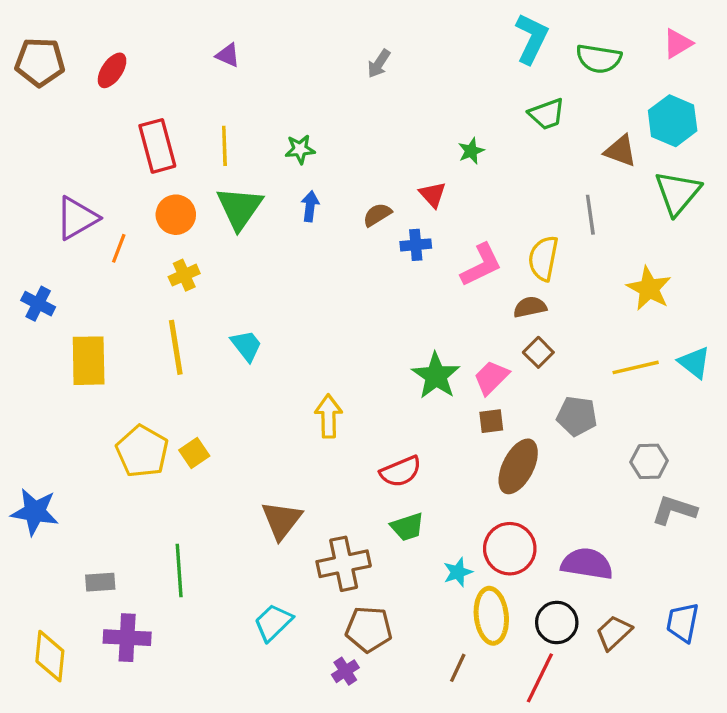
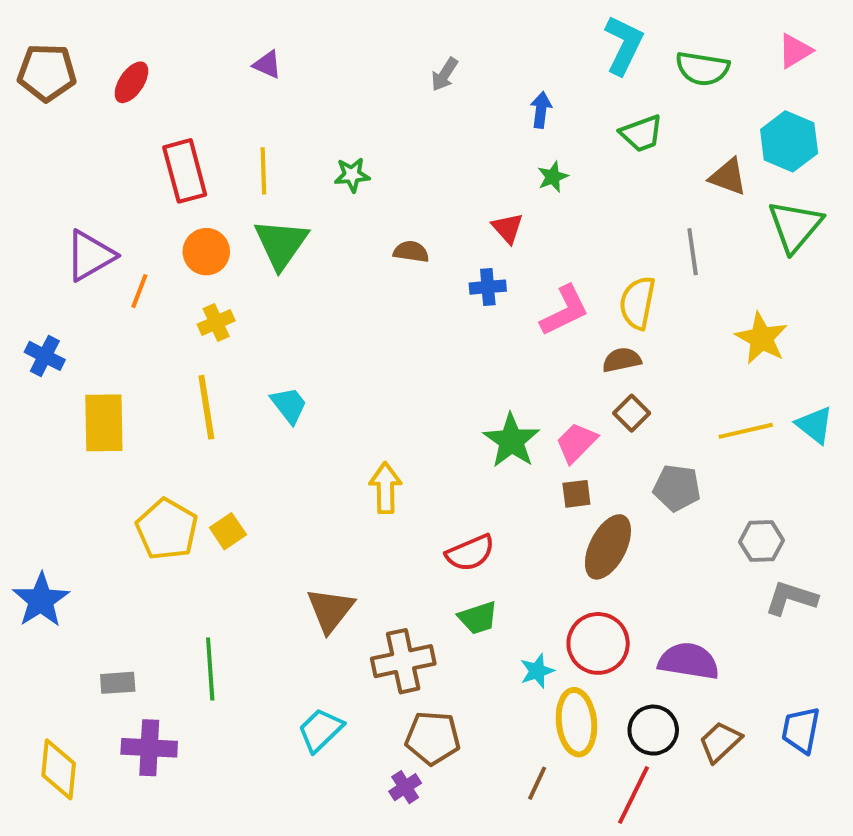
blue arrow: (310, 206) -> (541, 110), moved
brown semicircle: (377, 215) -> (411, 252), moved, turned 40
blue star: (35, 512) -> (41, 600), turned 30

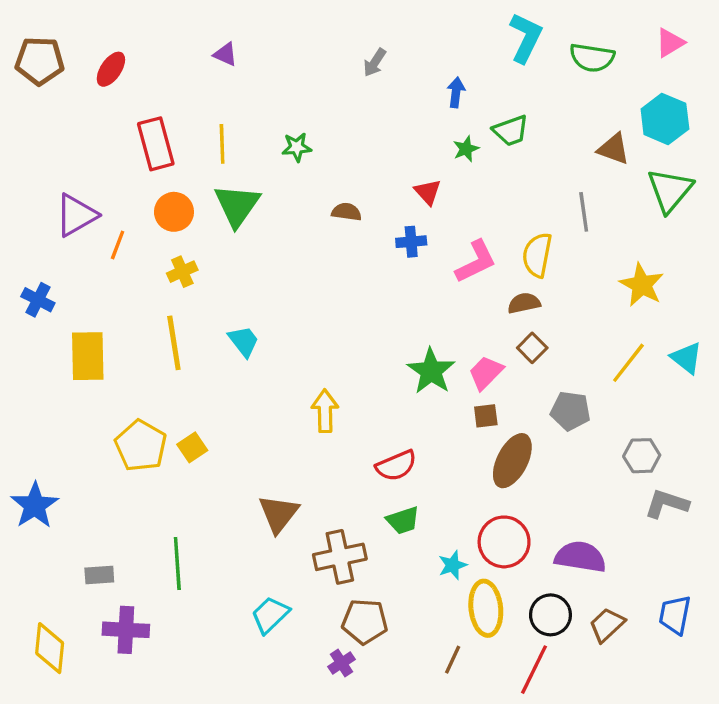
green trapezoid: (641, 134) -> (511, 131), moved
yellow line: (746, 431) -> (628, 363), turned -39

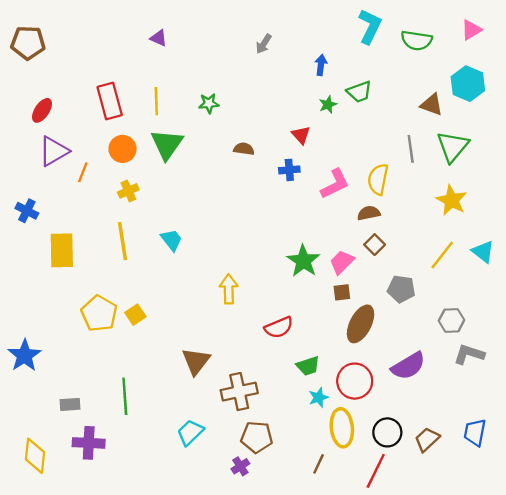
red ellipse: (111, 69) -> (42, 110), moved
green triangle: (670, 190) -> (453, 147), moved
green trapezoid: (403, 520) -> (308, 366), moved
purple semicircle: (580, 557) -> (408, 366), moved, turned 140

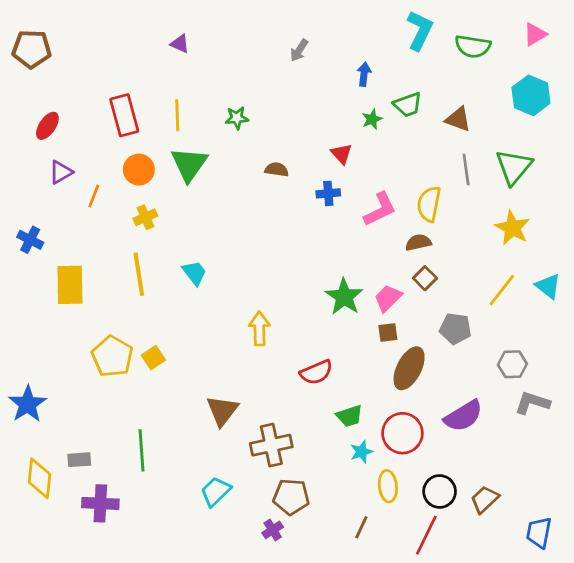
brown triangle: (432, 105) -> (458, 119), moved
purple triangle: (54, 151) -> (61, 172), size x0.7
yellow ellipse: (342, 428) -> (388, 486), size x0.7
blue trapezoid: (475, 432) -> (539, 533), moved
yellow diamond: (35, 456) -> (39, 478), moved

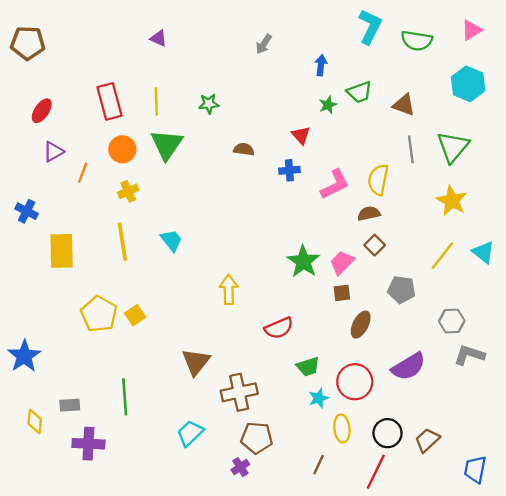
brown ellipse: (409, 368) -> (361, 325), size x0.7
yellow diamond: (39, 478) -> (35, 421), size x0.7

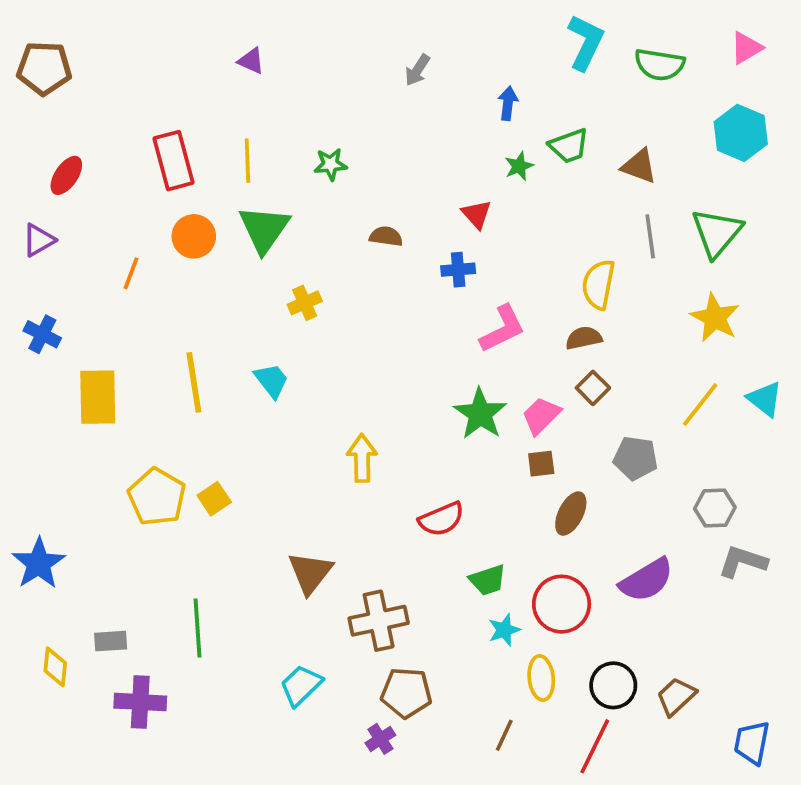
purple triangle: (53, 152) -> (39, 240), moved
pink L-shape: (335, 184) -> (502, 329), moved
yellow cross: (128, 191) -> (305, 303), moved

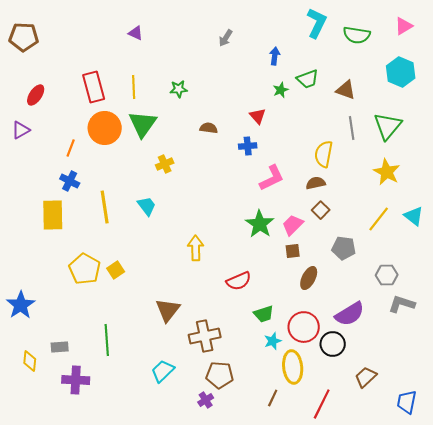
orange circle: (194, 236) -> (105, 128), size x1.4
blue cross: (42, 334) -> (70, 181), moved
yellow ellipse: (541, 678) -> (293, 367), size x1.4
black circle: (613, 685) -> (333, 344), moved

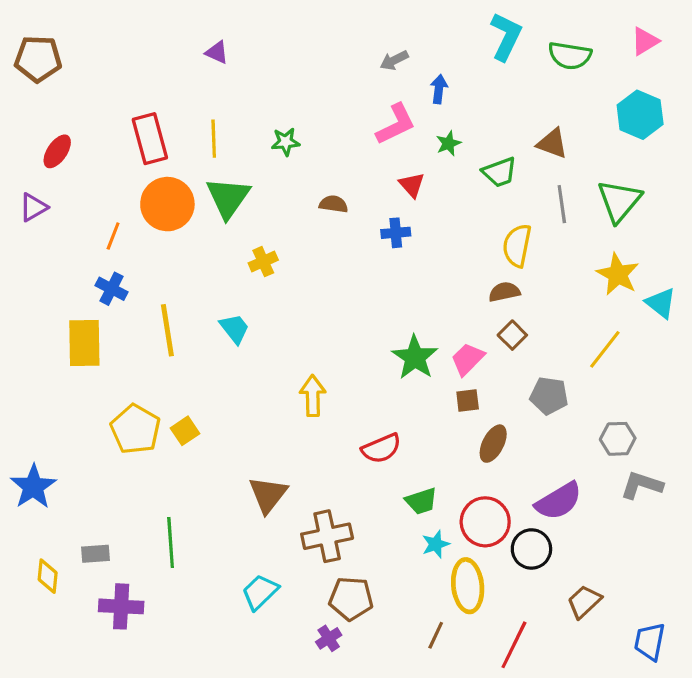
gray arrow: (226, 38) -> (394, 60), moved, turned 30
green trapezoid: (308, 79) -> (500, 172), moved
pink L-shape: (272, 178) -> (396, 124), moved
cyan triangle: (414, 216) -> (661, 303), moved

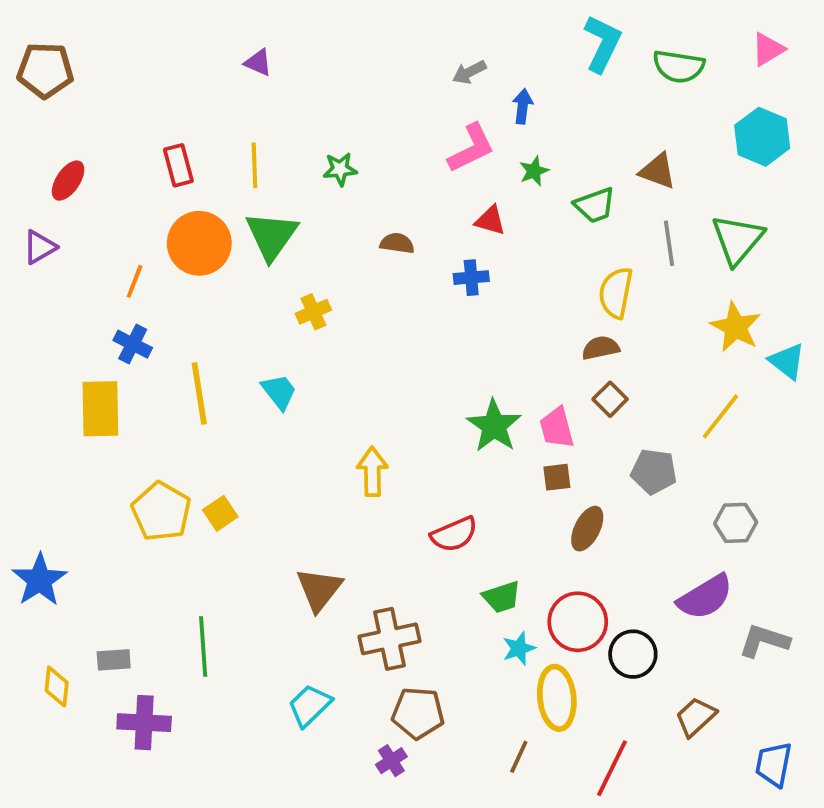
red rectangle: (150, 139) -> (178, 165), size x0.7
red triangle: (412, 185) -> (490, 220), turned -32
pink trapezoid: (468, 359) -> (557, 428), turned -60
gray L-shape: (642, 485) -> (764, 641), moved
purple semicircle: (559, 501) -> (705, 597), moved

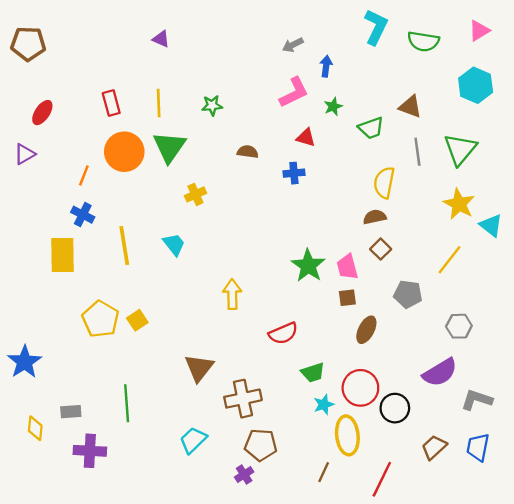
blue trapezoid: (774, 764) -> (478, 447), moved

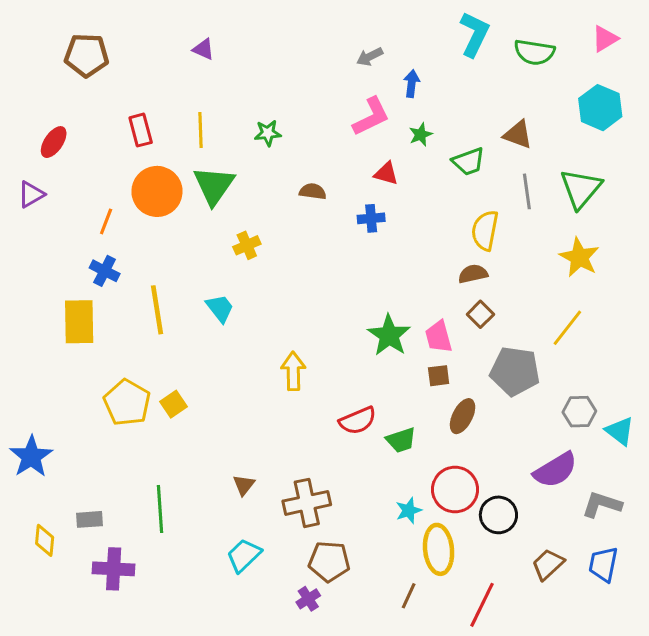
brown pentagon: (28, 44) -> (87, 55), moved
cyan triangle: (491, 225) -> (620, 431), moved
gray pentagon: (408, 294) -> (515, 371), size x1.4
brown triangle: (199, 368) -> (244, 485), moved, size x0.6
green trapezoid: (313, 372) -> (401, 440), moved

